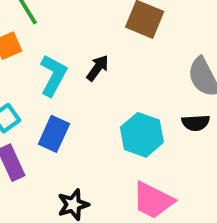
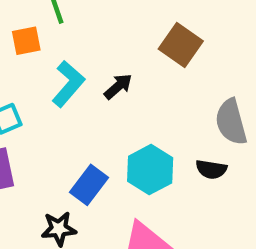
blue rectangle: (54, 134) -> (89, 185), moved

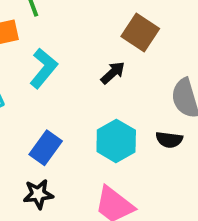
black arrow: (118, 86) -> (113, 73), moved
blue rectangle: (89, 185) -> (46, 148), moved

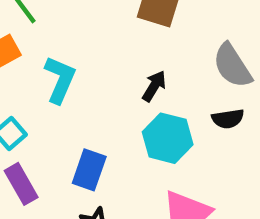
black arrow: (113, 73) -> (154, 86), moved

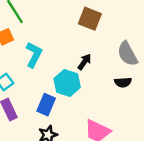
cyan hexagon: (168, 138) -> (67, 83), moved

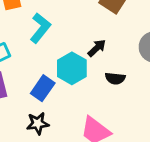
black semicircle: (123, 82) -> (115, 78), moved

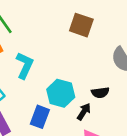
black arrow: (97, 48) -> (84, 112), moved

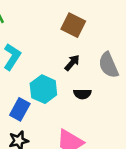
black arrow: (84, 112) -> (72, 63), moved

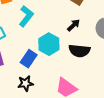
black semicircle: (82, 94) -> (79, 51), size x1.5

